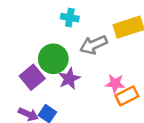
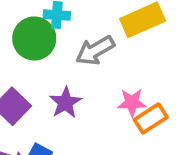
green circle: (53, 59) -> (34, 39), moved

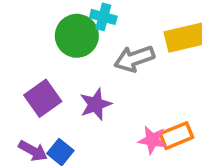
pink star: (132, 103) -> (152, 140), moved

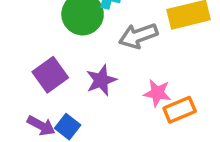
pink star: (152, 140) -> (157, 93), moved

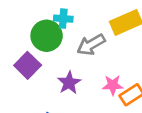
purple square: (50, 75) -> (28, 65), moved

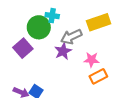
purple star: (69, 83) -> (63, 51), moved
pink star: (113, 85) -> (91, 60), moved

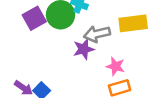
purple square: (23, 48) -> (34, 18), moved

